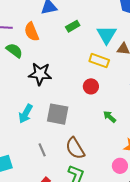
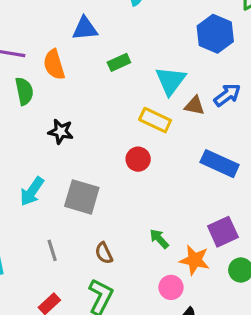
green semicircle: (14, 51) -> (24, 91), turned 36
black star: (40, 74) -> (61, 132), size x0.7
green arrow: (110, 117) -> (159, 239), moved
brown semicircle: (75, 148) -> (104, 253), size x0.6

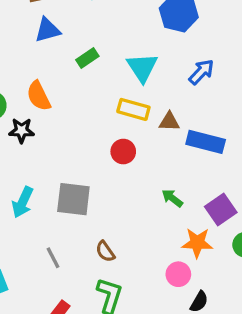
orange semicircle: (54, 65) -> (39, 96), moved
brown triangle: (195, 106) -> (169, 122), moved
black star: (61, 132) -> (22, 130), moved
green arrow: (159, 239) -> (172, 198), moved

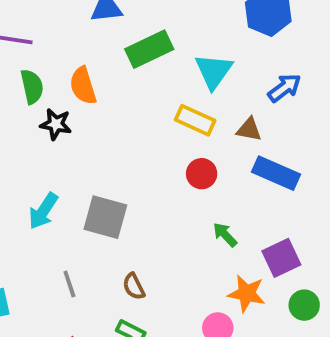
green rectangle: (87, 58) -> (149, 49), size x1.6
brown triangle: (169, 122) -> (249, 129), moved
red circle: (123, 152) -> (202, 174), moved

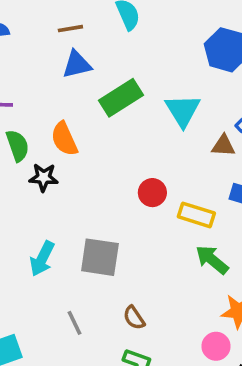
yellow rectangle: (195, 120) -> (196, 215), moved
brown triangle: (249, 129) -> (223, 146), moved
red circle: (202, 174) -> (152, 193), moved
green arrow: (225, 235) -> (212, 260), size x1.4

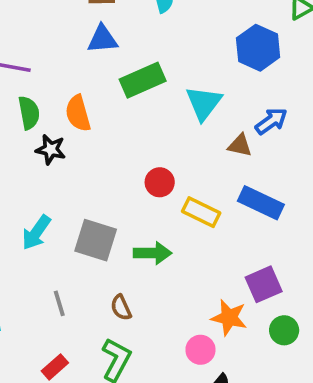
green arrow: (212, 260) -> (152, 253), moved, turned 132

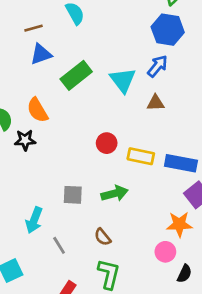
blue hexagon: (258, 48) -> (168, 30), moved
blue arrow: (271, 121) -> (158, 66), moved
blue rectangle: (261, 203) -> (181, 163), moved
cyan arrow: (36, 233) -> (34, 220), moved
gray square: (96, 240) -> (73, 195), size x0.7

